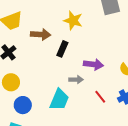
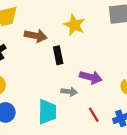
black rectangle: (62, 49) -> (58, 55), turned -42
cyan trapezoid: (59, 100) -> (47, 112), turned -30

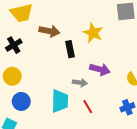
yellow star: (74, 25) -> (93, 33), moved
red line: (94, 115) -> (88, 107), moved

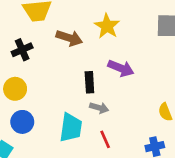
yellow star: (93, 33) -> (107, 26), moved
black rectangle: (70, 49) -> (89, 82), moved
purple arrow: (100, 69) -> (121, 68), moved

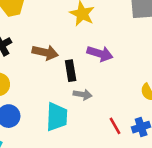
brown arrow: (69, 38) -> (45, 52), moved
red line: (105, 139) -> (115, 126), moved

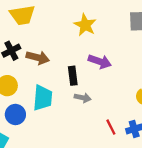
brown arrow: (45, 52) -> (38, 58), moved
cyan trapezoid: (57, 117) -> (43, 98), moved

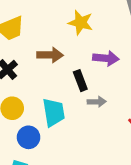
brown arrow: (38, 58) -> (50, 55), moved

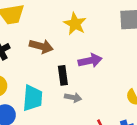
purple arrow: (106, 58) -> (90, 61), turned -30

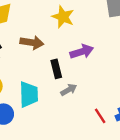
gray arrow: (73, 98) -> (69, 90), turned -35

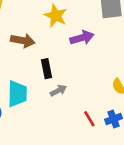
purple arrow: (82, 52) -> (82, 38), moved

